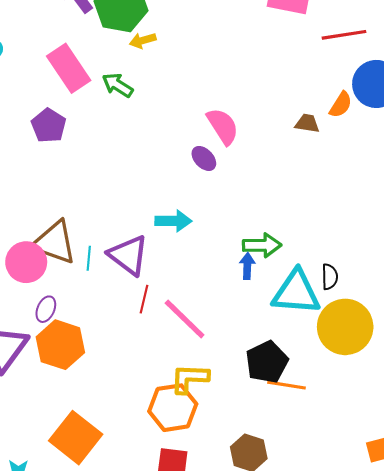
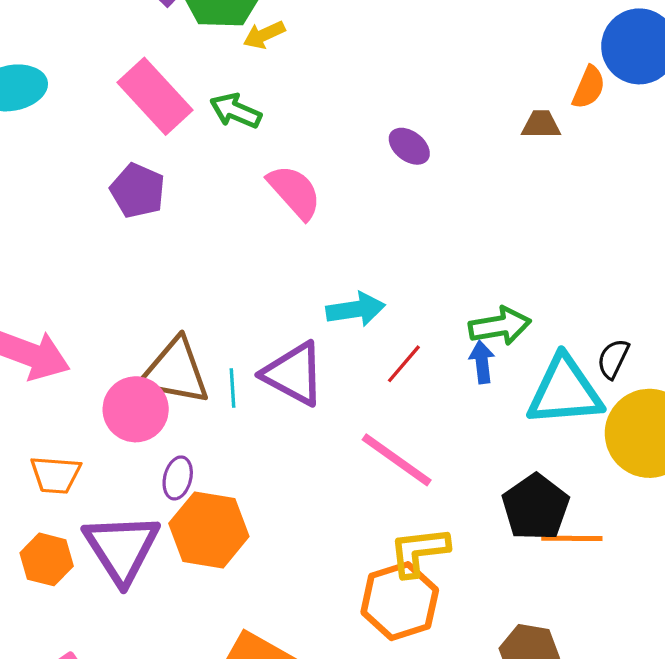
pink semicircle: (223, 126) -> (294, 192), moved
purple ellipse: (204, 158) -> (409, 146), moved
black semicircle: (330, 277) -> (613, 359), turned -145
red line: (144, 299) -> (404, 364), moved, turned 36

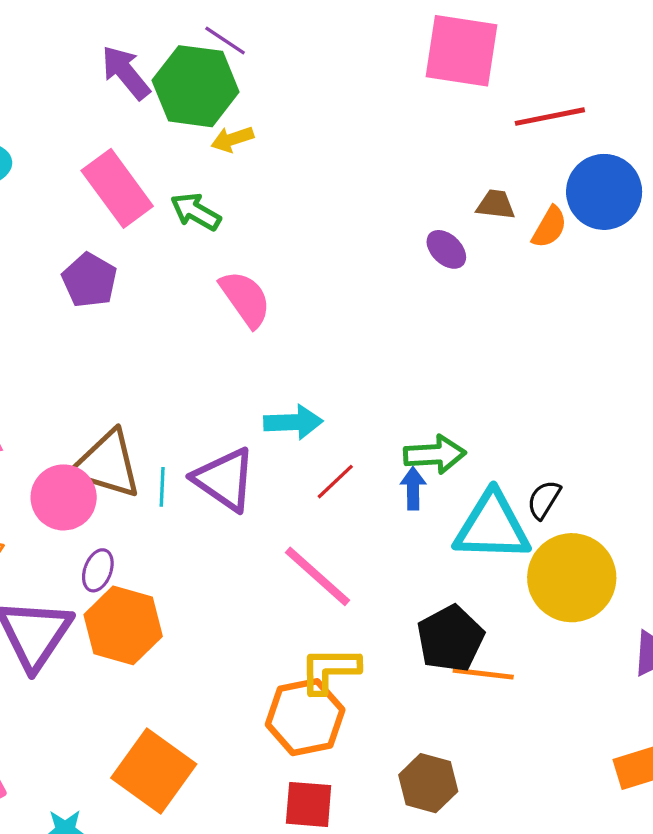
brown trapezoid: (541, 125) -> (496, 205), moved
purple ellipse: (409, 146) -> (446, 249), moved

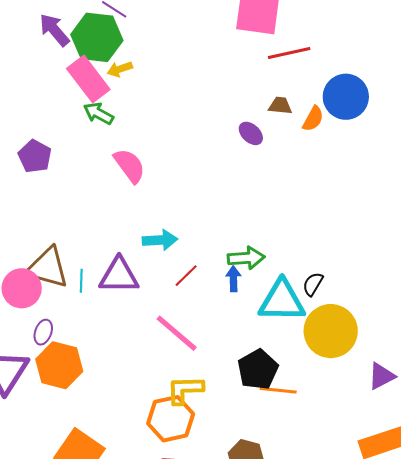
red line: (550, 117) -> (289, 53), moved
pink rectangle: (117, 188) -> (88, 79), moved
purple triangle: (225, 479) -> (119, 276), turned -33

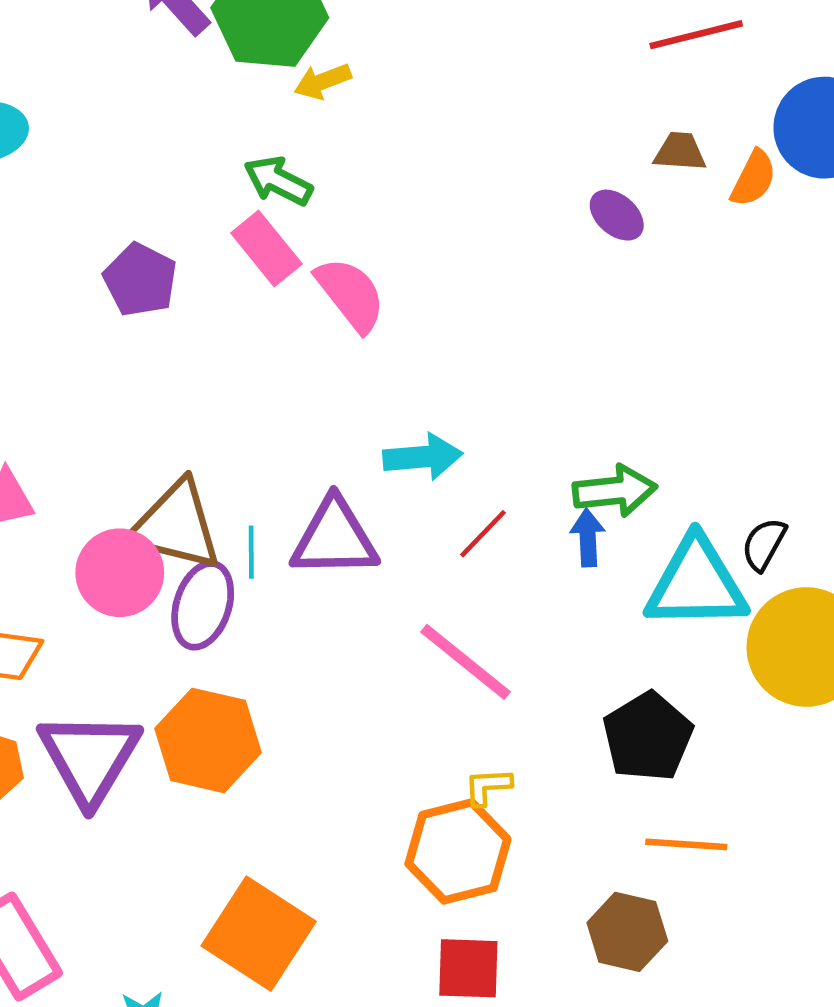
pink rectangle: (88, 79) -> (266, 249), moved, size x0.7
purple ellipse: (43, 332) -> (203, 605), moved, size x1.5
yellow L-shape: (185, 390) -> (488, 787), size x0.6
orange line: (278, 390) -> (686, 844), moved

